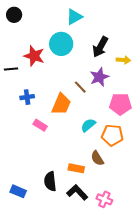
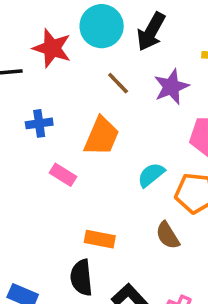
black arrow: (100, 47) -> (151, 32), moved
brown line: (80, 87) -> (118, 83), moved
orange rectangle: (76, 168) -> (100, 239), moved

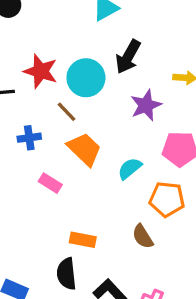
cyan circle: (102, 26) -> (86, 78), moved
brown line: (118, 83) -> (67, 112), moved
orange trapezoid: (102, 136) -> (84, 149), turned -69
cyan semicircle: (151, 175) -> (130, 168), moved

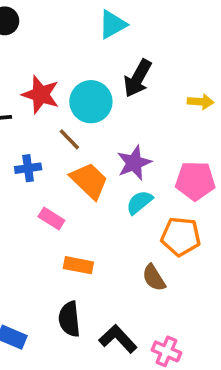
purple star: (146, 105) -> (134, 163), moved
orange rectangle: (83, 240) -> (78, 265), moved

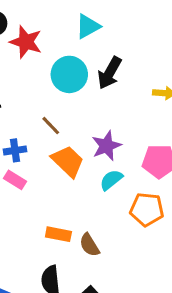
red star: (41, 95) -> (26, 42), moved
cyan circle: (91, 102) -> (69, 74), moved
pink rectangle: (51, 218) -> (15, 180), moved
brown semicircle: (154, 278) -> (89, 245), moved

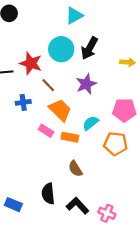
red star: (26, 42) -> (31, 63), moved
purple star: (107, 146) -> (86, 84), moved
pink rectangle: (15, 180) -> (46, 131), moved
orange rectangle: (58, 234) -> (70, 137), moved

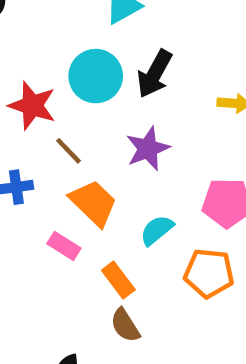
orange rectangle: (70, 137) -> (118, 280), moved, turned 42

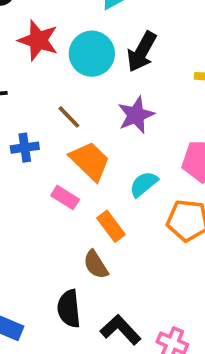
red star: (32, 106) -> (38, 40), moved
brown semicircle: (125, 325) -> (96, 265), moved

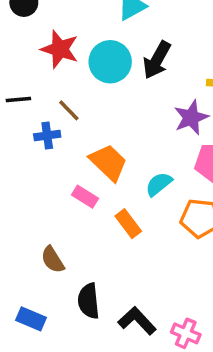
purple star: (136, 115) -> (191, 118), moved
brown line: (69, 117) -> (69, 110), moved
blue cross: (25, 148) -> (47, 135), moved
brown semicircle: (96, 265) -> (53, 260), moved

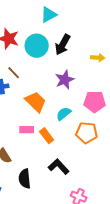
purple star: (191, 118) -> (65, 80), moved
pink rectangle: (85, 197) -> (27, 130), moved, turned -32
black L-shape: (137, 321) -> (59, 167), moved

